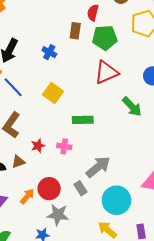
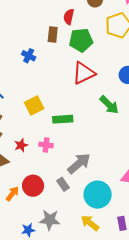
yellow square: (53, 93) -> (34, 106), moved, turned 30
gray star: (58, 215) -> (50, 220), moved

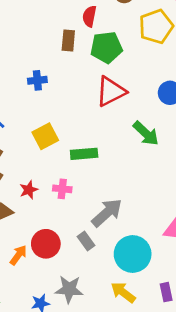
blue cross: (29, 56) -> (37, 80), moved, turned -32

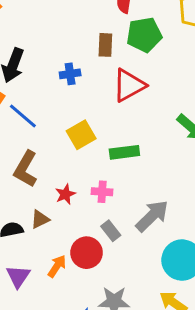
brown rectangle: (68, 41) -> (105, 45), moved
red triangle: (111, 91) -> (129, 85), moved
gray rectangle: (86, 241) -> (111, 231), moved

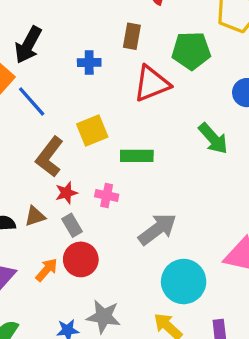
green pentagon: (144, 35) -> (191, 51), moved
brown L-shape: (26, 169) -> (50, 157), moved
gray rectangle: (111, 231) -> (72, 225), moved

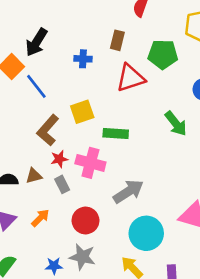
pink cross: (107, 195) -> (90, 163), size x1.6
red circle: (81, 259) -> (85, 221), moved

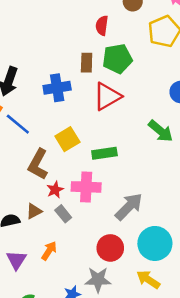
green pentagon: (163, 54) -> (117, 59), moved
blue cross: (83, 59) -> (57, 88), size x1.5
red circle: (85, 221) -> (110, 248), moved

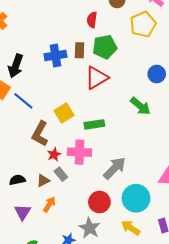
blue cross: (57, 88) -> (55, 55), moved
brown triangle: (34, 211) -> (43, 181), moved
gray star: (98, 280) -> (89, 228), turned 30

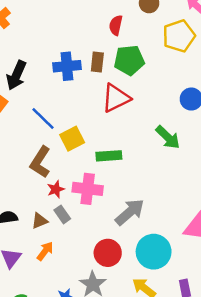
blue line: (23, 101) -> (43, 119), moved

